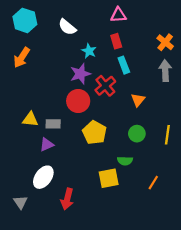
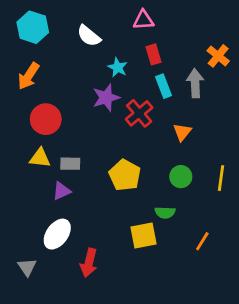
pink triangle: (118, 15) -> (143, 20), moved
gray arrow: (165, 71) -> (195, 83), moved
red circle: (78, 101) -> (46, 119), moved

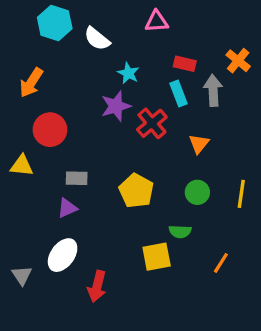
cyan hexagon: (33, 27) -> (55, 23), moved
red rectangle: (153, 54) -> (185, 64), moved, turned -60
yellow triangle: (40, 158) -> (22, 166), moved
gray triangle: (27, 267) -> (22, 275), moved

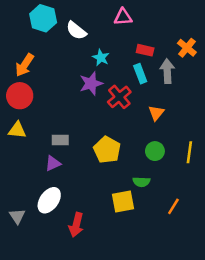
red circle: (50, 130) -> (20, 96), moved

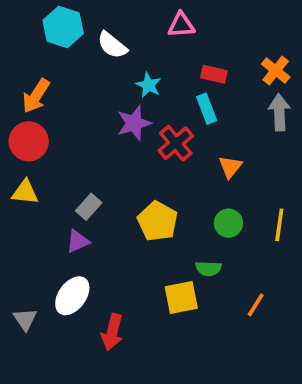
gray arrow: (167, 71) -> (279, 112), moved
gray rectangle: (60, 140) -> (89, 207), turned -49

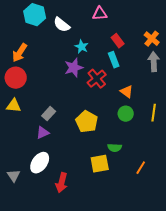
red rectangle: (214, 74) -> (118, 41), turned 40
orange triangle: (230, 167) -> (127, 92), turned -32
green circle: (228, 223) -> (126, 114), moved
yellow line: (279, 225) -> (154, 113), moved

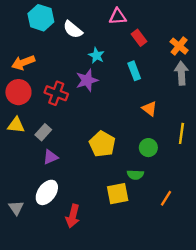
red rectangle: (118, 41) -> (139, 38), moved
orange arrow: (20, 53) -> (23, 63), turned 36
red cross: (97, 79) -> (56, 93), moved, turned -30
gray rectangle: (49, 114) -> (43, 132), moved
green circle: (126, 114) -> (148, 148), moved

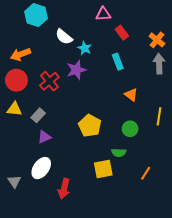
white semicircle: (73, 30) -> (64, 37), moved
red cross: (56, 93) -> (49, 81), turned 30

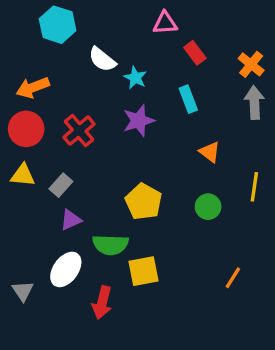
purple star: (76, 70) -> (139, 121), moved
green semicircle: (119, 153) -> (110, 245), moved, size x1.5
yellow square: (103, 169) -> (144, 271), moved

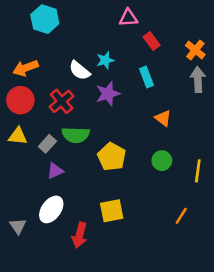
white semicircle: (102, 59) -> (80, 71), moved
cyan star: (135, 78) -> (105, 60), turned 30
yellow line: (254, 187) -> (198, 171), moved
green semicircle: (110, 245) -> (76, 135), moved

